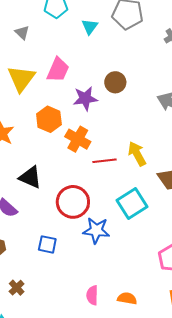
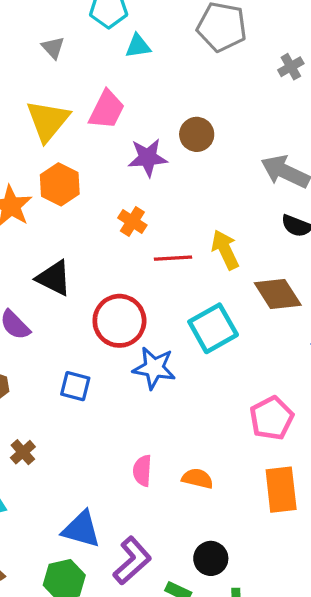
cyan triangle: (90, 27) -> (138, 46), moved, turned 42
orange hexagon: (49, 119) -> (60, 184), moved
orange cross: (78, 139) -> (132, 221), size x0.7

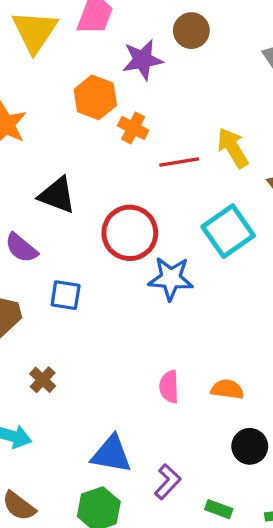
orange hexagon: (60, 184) -> (95, 97), moved
blue square: (75, 386) -> (66, 295), moved
black circle: (211, 558) -> (250, 446), moved
purple L-shape: (132, 561) -> (168, 482), size x0.7

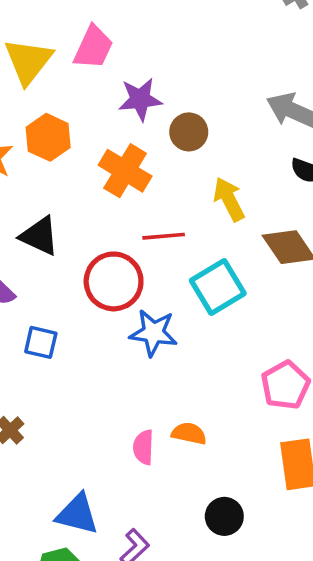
brown circle: (191, 31) -> (189, 132), moved
orange hexagon: (95, 97) -> (48, 137), moved
orange cross: (133, 128) -> (125, 171), size x1.6
red line: (179, 162) -> (164, 236), moved
orange semicircle: (227, 389) -> (189, 433), moved

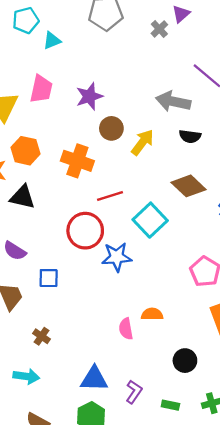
purple star: (140, 99) -> (89, 96), moved
yellow arrow: (229, 199) -> (142, 142), moved, turned 76
black triangle: (40, 236) -> (22, 197), moved

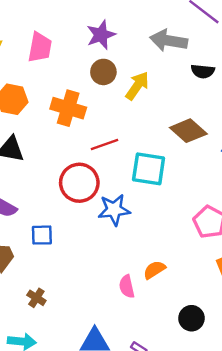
pink trapezoid: (41, 89) -> (40, 47), moved
purple star: (89, 96) -> (101, 35), moved
black semicircle: (190, 136) -> (203, 71), moved
cyan square: (150, 220) -> (149, 169), turned -36
orange semicircle: (152, 314) -> (154, 270), turned -30

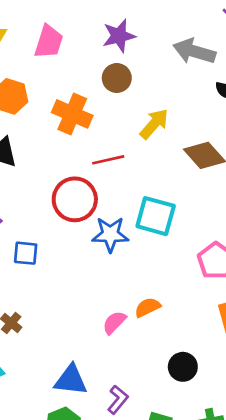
yellow arrow: (137, 86) -> (154, 124), moved
cyan square: (149, 169) -> (156, 216), moved
pink semicircle: (127, 286) -> (114, 322), turned 50

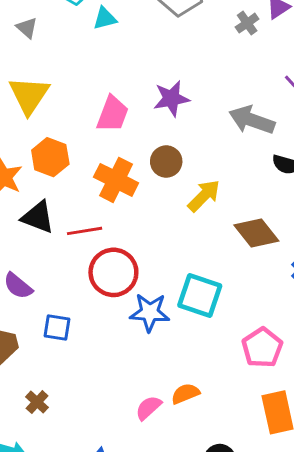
pink trapezoid: (49, 42) -> (112, 114), moved
brown circle: (117, 78) -> (166, 162), moved
red line: (108, 160) -> (85, 231), moved

